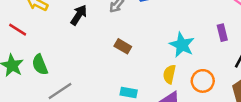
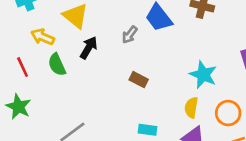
red line: (18, 30) -> (23, 67), turned 36
green semicircle: (40, 65) -> (57, 65), moved

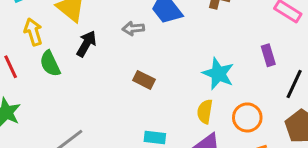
gray arrow: (130, 35) -> (133, 28), turned 48
yellow arrow: (43, 37) -> (33, 32), turned 50

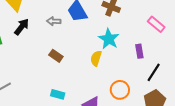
cyan star: (218, 74) -> (109, 39), moved
yellow semicircle: (205, 112) -> (96, 58), moved

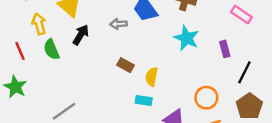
yellow semicircle: (96, 58) -> (152, 77), moved
cyan rectangle: (58, 94) -> (144, 101), moved

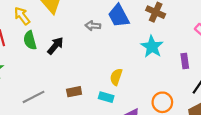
yellow arrow: (39, 24) -> (22, 16), turned -30
black arrow: (81, 35) -> (55, 46), moved
brown rectangle: (126, 65) -> (74, 92), moved, turned -48

